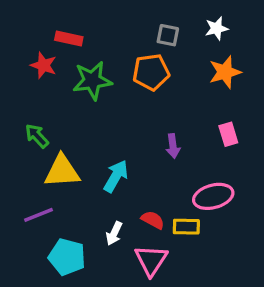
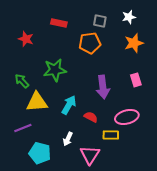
red rectangle: (69, 38) -> (59, 23), moved
green star: (92, 80) -> (55, 70), moved
purple arrow: (173, 146) -> (103, 87), size x1.6
red semicircle: (153, 220) -> (91, 117), moved

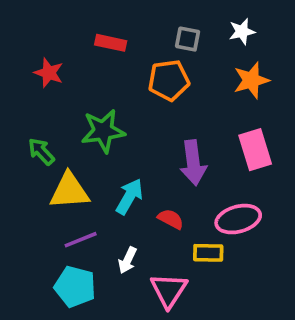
pink rectangle: (136, 80) -> (255, 150), size x1.5
purple line: (23, 128) -> (81, 240), moved

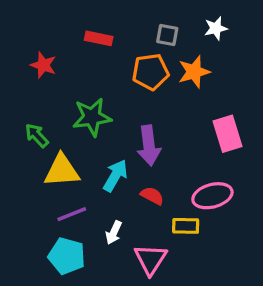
orange star: (251, 80) -> (194, 72), moved
purple arrow: (193, 163) -> (149, 145), moved

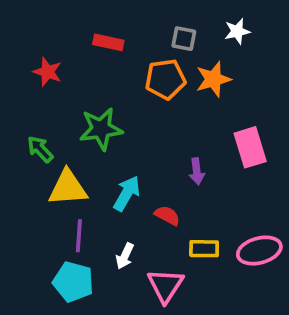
purple arrow: (149, 145) -> (197, 171), moved, size x0.6
pink ellipse: (212, 196) -> (259, 250), moved
purple line: (72, 214) -> (79, 236), turned -64

